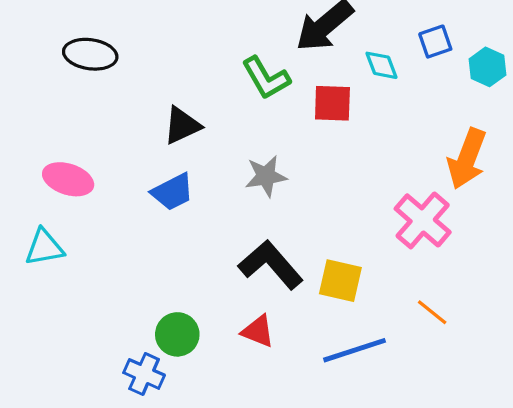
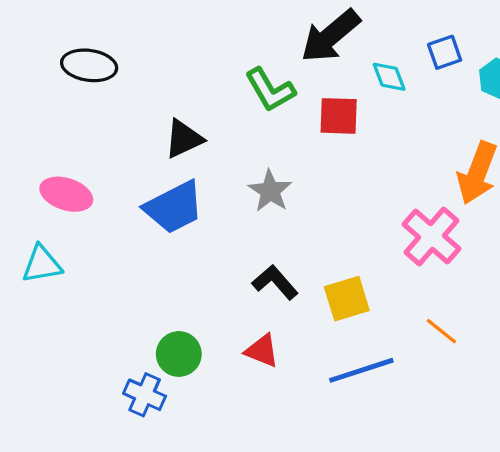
gray star: (266, 176) -> (270, 191), turned -30
blue trapezoid: (173, 192) -> (174, 207), size x1.4
black L-shape: (271, 265) -> (275, 282), size x0.7
yellow square: (340, 281) -> (347, 299), turned -30

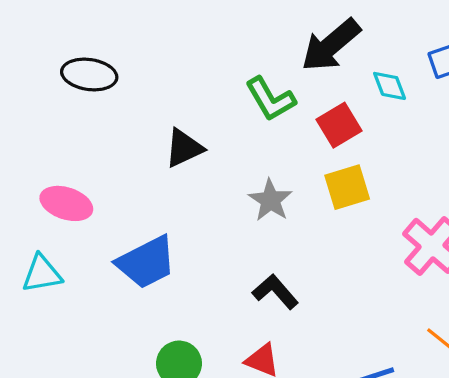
red square: (339, 116) -> (339, 125), turned -33
blue trapezoid: (174, 207) -> (146, 262), moved
yellow square: (347, 299) -> (347, 187), moved

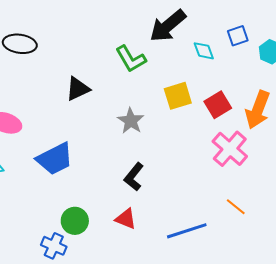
red square: (339, 125) -> (218, 105), moved
yellow square: (347, 187) -> (178, 96), moved
black L-shape: (275, 292) -> (134, 177), turned -100

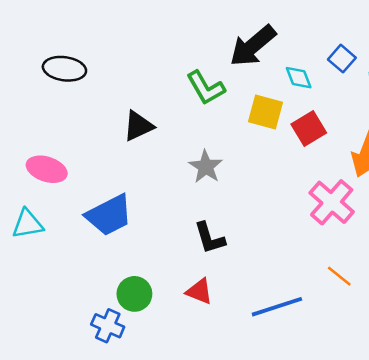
blue square: (238, 36) -> (342, 59), turned -30
yellow square: (178, 96) -> (266, 112), moved, turned 32
red square: (218, 105) -> (309, 129), moved
black L-shape: (134, 177) -> (210, 238), turned -56

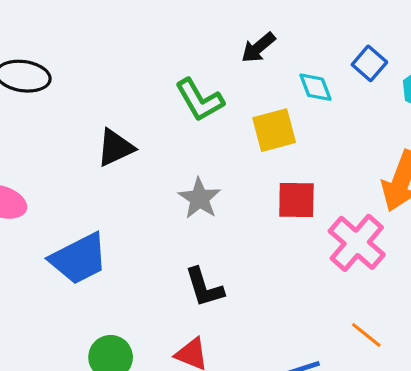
black arrow: (253, 46) -> (258, 48), size x0.6
yellow square: (266, 112) -> (274, 130), turned -30
red square: (309, 129) -> (296, 200), moved, turned 32

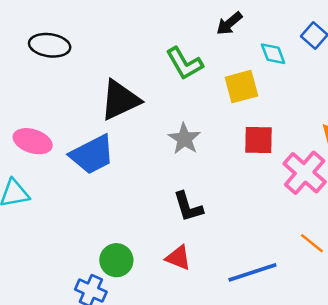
black triangle: (115, 148) -> (120, 100), size x1.4
blue trapezoid: (79, 259) -> (92, 155), moved

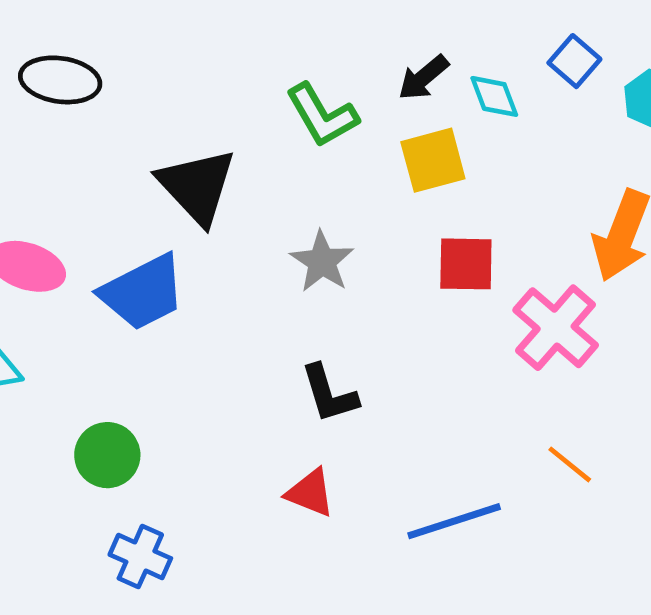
black arrow: (229, 23) -> (423, 78), moved
black triangle: (120, 100) -> (197, 186), turned -48
green circle: (116, 260) -> (107, 455), moved

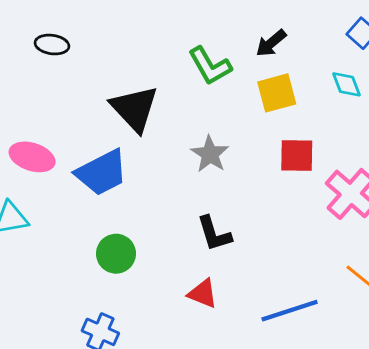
black ellipse: (60, 80) -> (52, 45), size x0.7
cyan diamond: (494, 96) -> (346, 84), moved
green circle: (107, 455) -> (116, 254), moved

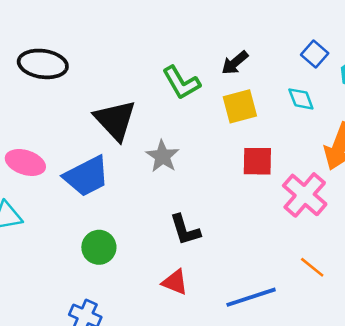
black ellipse: (52, 45) -> (43, 64), size x1.6
gray star: (210, 154) -> (163, 156), moved

